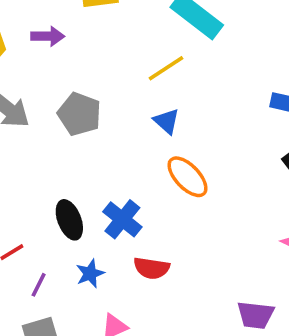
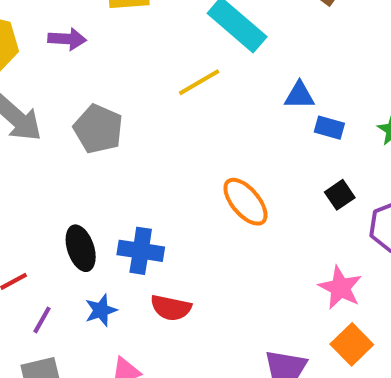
blue triangle: (166, 121) -> (299, 95), moved, turned -44
orange ellipse: (188, 177) -> (245, 202), moved
blue cross: (122, 219) -> (141, 251), turned -33

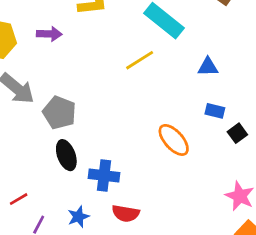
blue rectangle: (329, 128) -> (215, 111), moved
gray pentagon: (98, 129) -> (59, 113), moved
black ellipse: (81, 248) -> (66, 155), moved

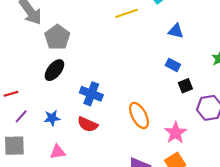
orange ellipse: (174, 140) -> (139, 116), moved
black ellipse: (66, 155) -> (54, 70), turned 45
blue cross: (104, 176) -> (91, 94), moved

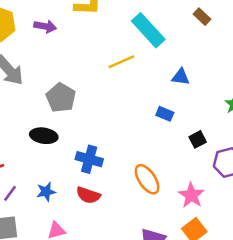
gray pentagon: (57, 37) -> (61, 98), moved
blue rectangle: (173, 65) -> (165, 114), moved
black ellipse: (54, 70) -> (44, 136), turned 65

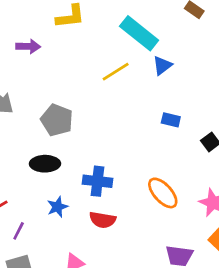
blue triangle: (181, 77) -> (162, 65), moved, turned -36
blue star: (46, 192) -> (57, 207), moved

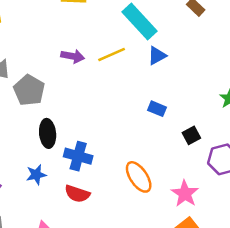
purple arrow: (28, 46) -> (73, 56), moved
gray pentagon: (57, 120) -> (29, 90), moved
black ellipse: (45, 164) -> (48, 133), moved, turned 76

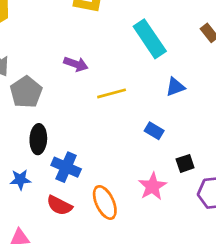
yellow line: (112, 55) -> (112, 93), moved
blue triangle: (157, 56) -> (175, 87), moved
orange ellipse: (139, 177) -> (105, 202), moved
pink star: (185, 194) -> (153, 186), moved

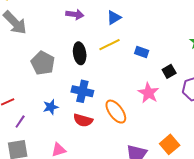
blue triangle: (175, 87) -> (114, 18), moved
gray pentagon: (26, 92) -> (43, 63), moved
yellow line: (112, 93) -> (109, 45), moved
black ellipse: (38, 139) -> (80, 53), moved

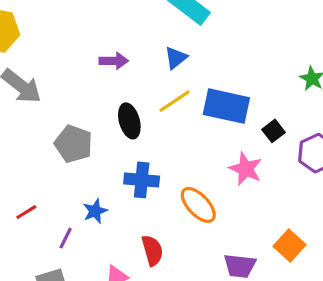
blue rectangle: (142, 52) -> (226, 106), size x2.0
red semicircle: (83, 120) -> (152, 250), moved, turned -114
purple line: (20, 122) -> (66, 238), moved

